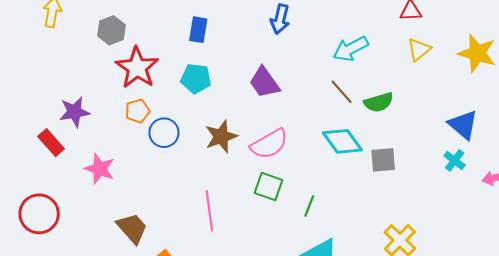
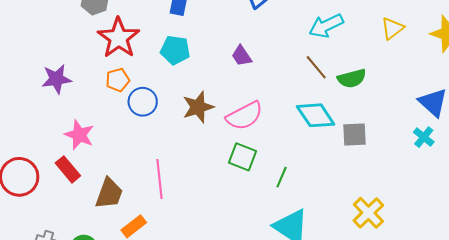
purple trapezoid: (264, 82) -> (242, 56), size x0.7
red rectangle: (51, 143) -> (68, 169), moved
pink line: (209, 211) -> (159, 179), moved
brown trapezoid: (132, 228) -> (109, 193), turned 60

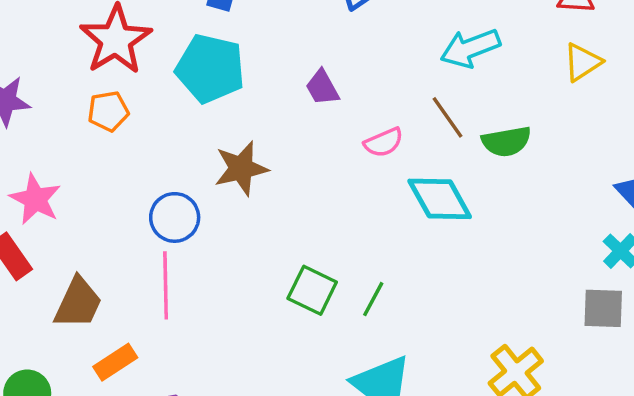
cyan pentagon: (175, 50) -> (210, 68), size x1.4
blue circle: (143, 102) -> (175, 217), moved
pink semicircle: (244, 116) -> (384, 142), moved, size x0.6
gray square: (355, 134) -> (603, 308), moved
green square: (243, 157) -> (312, 290), moved

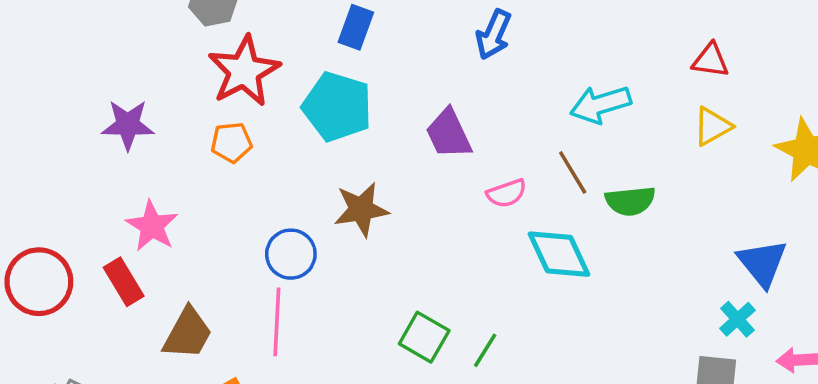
purple trapezoid: (322, 88) -> (449, 134), size x1.4

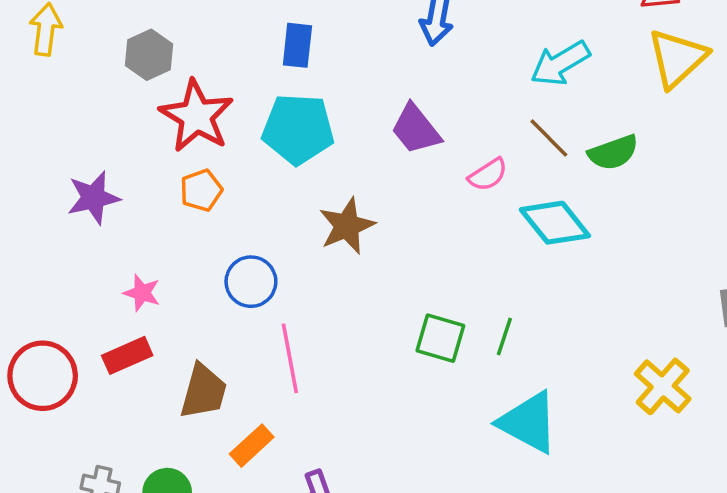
yellow triangle: (712, 126) -> (677, 58), size x1.5
pink star: (152, 226) -> (142, 293), size x0.7
blue circle: (291, 254) -> (251, 282), moved
red rectangle: (124, 282) -> (127, 355), turned -69

